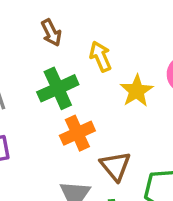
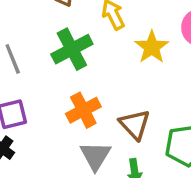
orange cross: (77, 133) -> (83, 110), moved

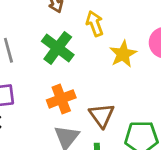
green cross: (72, 49) -> (58, 48), turned -32

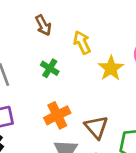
green cross: (58, 48) -> (50, 68), size x0.6

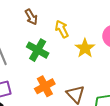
green cross: (50, 68) -> (38, 50), size x1.5

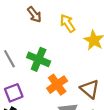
green cross: (38, 50) -> (39, 59), moved

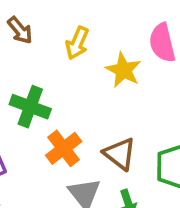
yellow arrow: (68, 23) -> (77, 43), turned -120

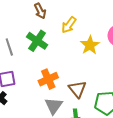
green cross: (30, 107) -> (37, 41), moved

